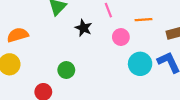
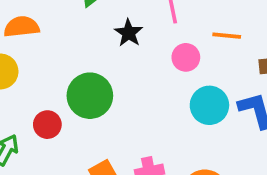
green circle: (66, 70) -> (90, 96), size x1.6

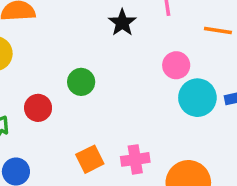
pink circle: (186, 57) -> (176, 65), moved
green circle: (90, 96) -> (81, 82), size x0.6

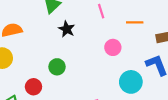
black star: (122, 23) -> (67, 29), moved
cyan circle: (197, 98) -> (131, 82), moved

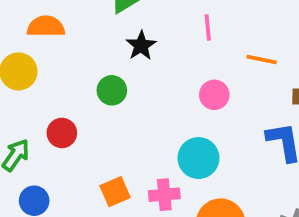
green circle: (57, 67) -> (112, 90), moved
cyan circle: (131, 82) -> (198, 158), moved

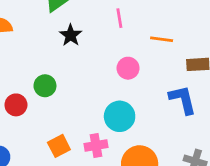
green circle: (112, 90) -> (45, 86), moved

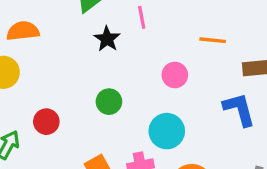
pink line: (119, 18) -> (142, 17), moved
green circle: (45, 86) -> (109, 102), moved

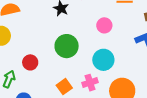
green circle: (109, 102) -> (67, 46), size x1.5

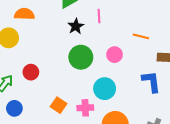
green circle: (67, 46) -> (81, 57), moved
orange square: (64, 87) -> (59, 105), turned -35

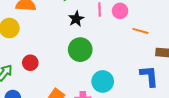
pink circle: (115, 55) -> (120, 11), moved

